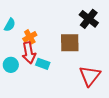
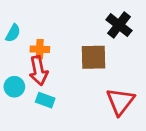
orange cross: (30, 37) -> (40, 49), turned 32
cyan rectangle: (43, 64) -> (45, 100), moved

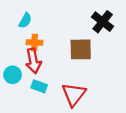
cyan semicircle: (13, 33) -> (25, 21), moved
red triangle: (120, 101) -> (74, 94), moved

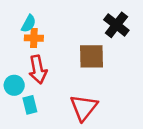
orange cross: (34, 42) -> (34, 38), moved
cyan rectangle: (39, 86) -> (30, 105), moved, turned 56

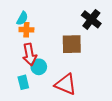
cyan circle: (14, 85) -> (39, 67), moved
red triangle: (84, 108) -> (66, 84), turned -45

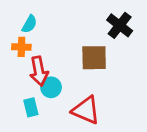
orange cross: (26, 30) -> (21, 47), moved

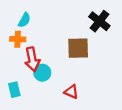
cyan rectangle: (31, 107) -> (14, 90), moved
red triangle: (86, 110) -> (71, 92), size x0.6

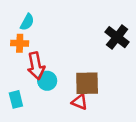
black cross: (99, 21) -> (117, 37), moved
brown square: (78, 48) -> (87, 83), moved

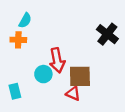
red arrow: (36, 66) -> (57, 60), moved

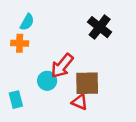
black cross: (107, 34) -> (100, 27), moved
red arrow: (57, 60) -> (62, 66), turned 50

